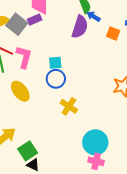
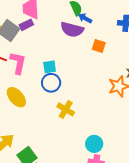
purple semicircle: (80, 27) -> (72, 29), turned 90
orange square: (113, 34) -> (99, 46), moved
cyan circle: (95, 142) -> (94, 144), size x0.7

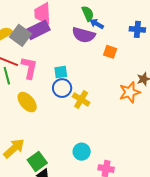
purple rectangle: (26, 25) -> (38, 30), size x1.6
yellow cross: (66, 109) -> (81, 99), moved
cyan circle: (94, 144) -> (82, 152), moved

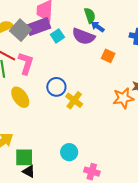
cyan square: (61, 72) -> (57, 36), moved, turned -32
green square: (37, 161) -> (24, 157), turned 30

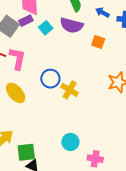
purple rectangle: (39, 27) -> (26, 21), size x0.6
blue arrow: (98, 27) -> (102, 12), moved

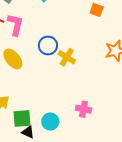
cyan circle: (70, 142) -> (50, 121), moved
pink cross: (95, 159) -> (83, 109), moved

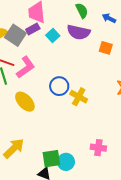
pink L-shape: (15, 25) -> (26, 67), turned 45
green square: (22, 118) -> (51, 159), moved

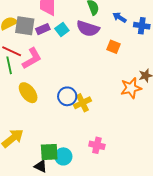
purple rectangle: (33, 29) -> (43, 29), moved
gray square: (15, 35) -> (25, 26), turned -30
blue circle: (59, 86) -> (67, 96), moved
yellow cross: (79, 97) -> (82, 103), moved, turned 30

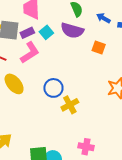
pink L-shape: (32, 59) -> (30, 53), moved
yellow ellipse: (28, 93) -> (14, 84), moved
blue circle: (67, 96) -> (53, 88), moved

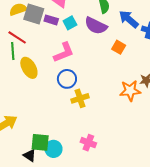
blue arrow: (103, 18) -> (129, 19), size x1.5
purple rectangle: (27, 33) -> (51, 20), turned 32
pink L-shape: (30, 53) -> (64, 52), moved

